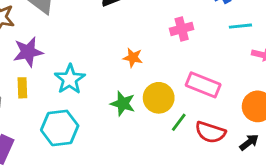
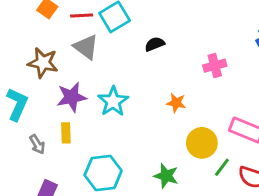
pink cross: (182, 29) -> (215, 66), moved
cyan star: (70, 79) -> (113, 101), moved
green star: (123, 104) -> (166, 176), moved

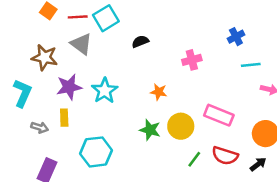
gray arrow: (37, 144) -> (40, 127), turned -42
green line: (222, 167) -> (194, 159), moved
green star: (166, 176) -> (150, 130), moved

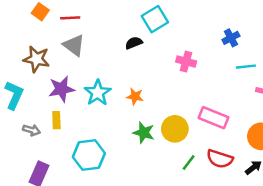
cyan square: (106, 18) -> (155, 19), moved
pink cross: (192, 60) -> (186, 62), turned 30
orange star: (159, 92) -> (135, 96), moved

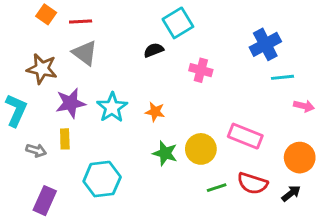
blue cross: (231, 38) -> (265, 44), size x1.5
pink cross: (186, 62) -> (201, 70), moved
green line: (189, 163) -> (217, 188), turned 35

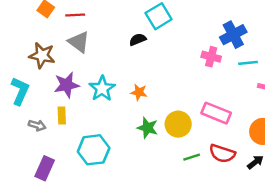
pink cross: (201, 70) -> (211, 57), moved

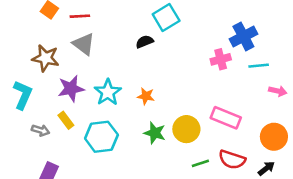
pink cross: (211, 57) -> (221, 59), turned -30
yellow rectangle: (62, 116) -> (66, 120), turned -35
cyan hexagon: (94, 150) -> (101, 137), moved

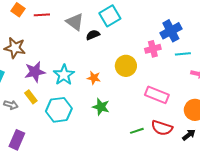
gray triangle: (84, 44) -> (75, 22), moved
yellow circle: (186, 129) -> (126, 66), moved

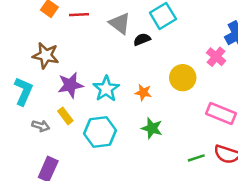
pink cross: (153, 49) -> (216, 57), turned -35

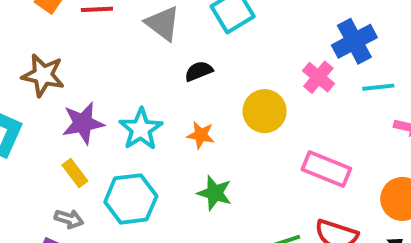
black semicircle: (142, 39) -> (199, 71), moved
gray arrow: (41, 126) -> (69, 219), moved

